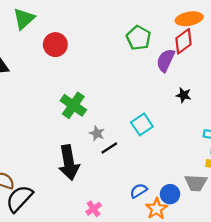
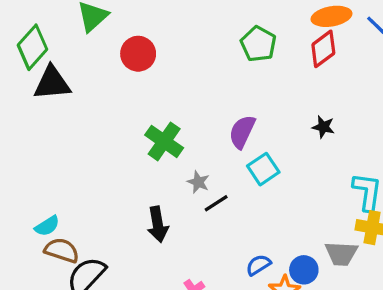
purple semicircle: (166, 60) -> (242, 132), moved
black arrow: (69, 163) -> (158, 224), size x0.7

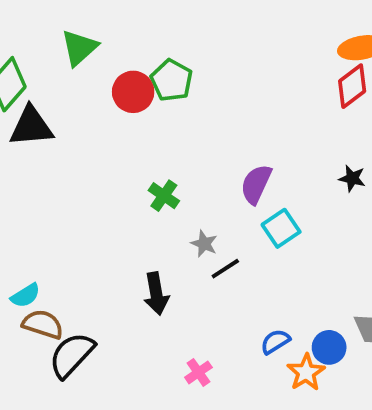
green pentagon: (258, 44) -> (172, 80), moved
green cross: (164, 141) -> (164, 196), size x0.7

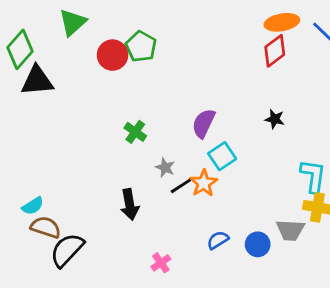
orange star: (306, 372) -> (204, 183), moved

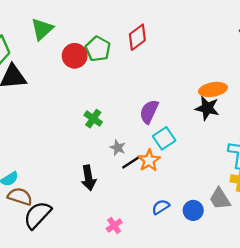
orange ellipse: (282, 22) -> (213, 90), moved
red diamond: (275, 51) -> (137, 37), moved
black star: (275, 119) -> (207, 108), size x1.5
gray trapezoid: (290, 230) -> (220, 199), turned 55

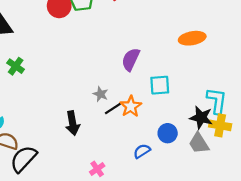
black star: (207, 108) -> (201, 118), moved
green cross: (93, 119) -> (16, 66), moved
cyan square: (164, 138) -> (160, 85), moved, turned 30
blue circle: (193, 210) -> (168, 133), moved

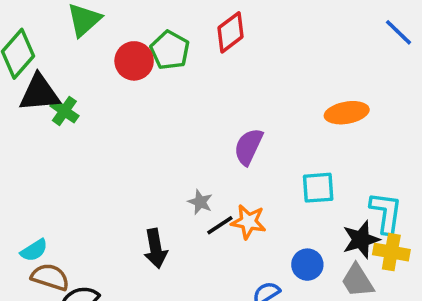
green cross: (16, 66) -> (64, 111), moved
cyan square: (160, 85) -> (318, 188), moved
orange star: (131, 106) -> (248, 222), turned -30
black star: (201, 118) -> (361, 240), turned -30

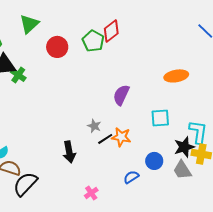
green pentagon: (170, 50) -> (93, 41), moved

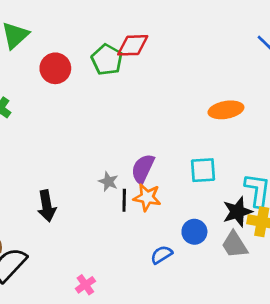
red diamond: (111, 31) -> (133, 45), turned 35
purple semicircle: (121, 95) -> (143, 169), moved
black line: (105, 139) -> (124, 200), turned -56
black arrow: (69, 152) -> (47, 206), moved
pink cross: (91, 193) -> (85, 285), moved

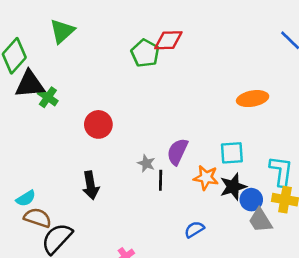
red circle: (55, 68) -> (98, 124), moved
orange star: (147, 197) -> (206, 178), moved
black star: (237, 212) -> (233, 187), moved
blue circle: (194, 232) -> (251, 200), moved

